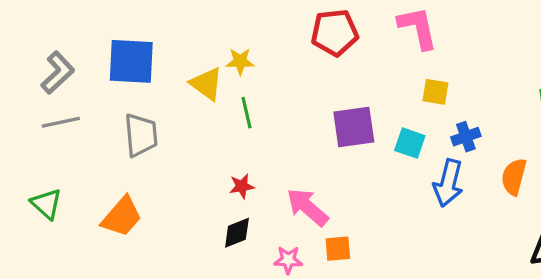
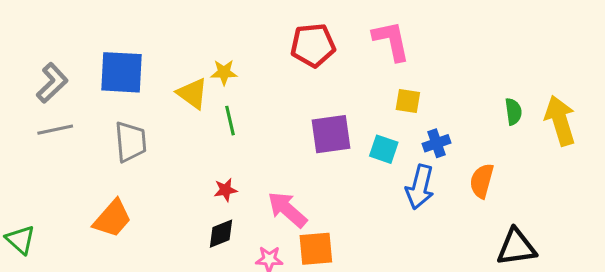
green triangle: (46, 204) -> (20, 240), moved
orange square: (338, 249) -> (316, 249), size x1.4

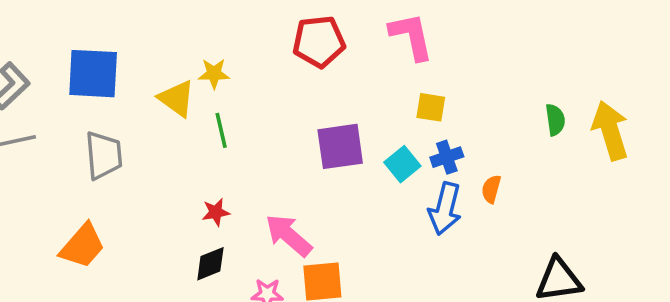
blue cross: (437, 143) -> (447, 157), moved
cyan square: (384, 149) -> (402, 164), turned 32
orange semicircle: (482, 181) -> (491, 189), moved, size x0.7

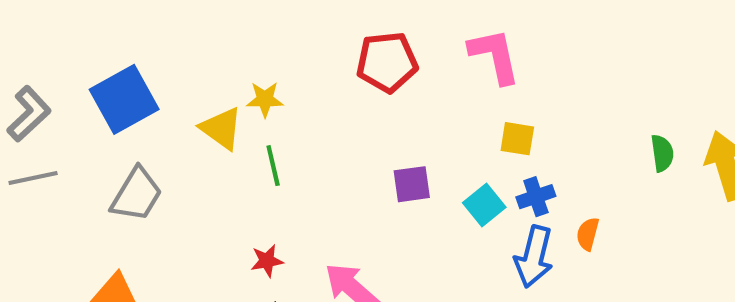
blue square: (93, 74) -> (124, 99), turned -32
purple square: (340, 146) -> (412, 184), size x0.7
gray trapezoid: (104, 155) -> (137, 195), turned 36

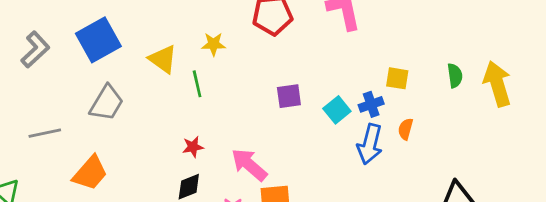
yellow star: (265, 99) -> (214, 44), moved
yellow square: (517, 139) -> (397, 78), moved
gray line: (33, 178) -> (45, 133), moved

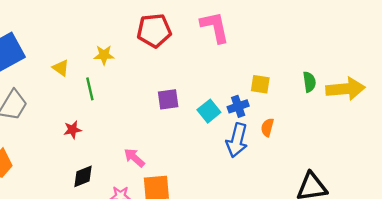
yellow triangle: (163, 59) -> (61, 68), size x0.7
yellow arrow: (497, 84) -> (345, 89), turned 102
red star: (193, 147) -> (72, 130), moved
pink arrow: (249, 165) -> (134, 158), size x0.7

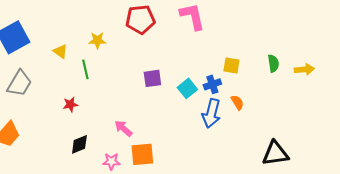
yellow arrow: (345, 89) -> (304, 69), size x0.6
orange semicircle: (267, 127) -> (237, 102), turned 133

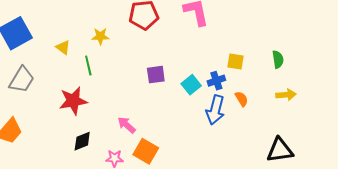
yellow arrow: (304, 69) -> (286, 95), moved
red star: (70, 104) -> (73, 101), size x1.8
orange square: (142, 154) -> (146, 151), turned 35

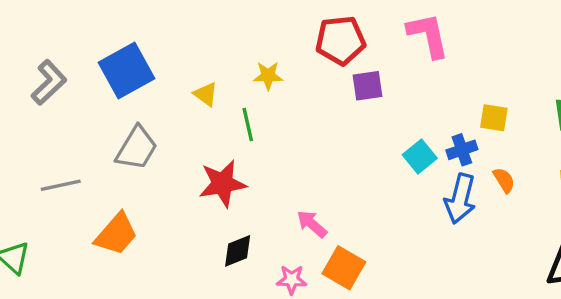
purple square: (156, 75) -> (367, 86), moved

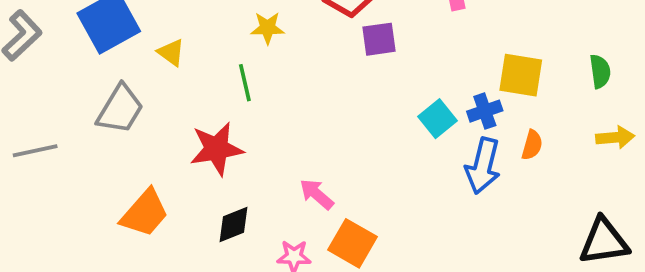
yellow triangle: (206, 94) -> (171, 52), moved
yellow square: (494, 118) -> (521, 75), size x1.4
orange semicircle: (504, 180) -> (532, 145), turned 48
orange trapezoid: (116, 234) -> (145, 213), moved

